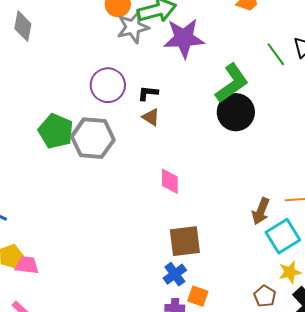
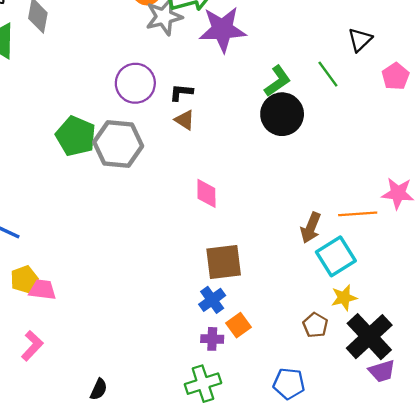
green line: (276, 54) -> (328, 74), moved
green L-shape: (232, 83) -> (277, 81), size x0.7
orange square: (198, 296) -> (238, 325), turned 35

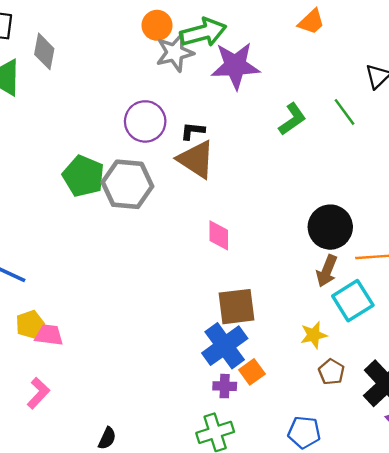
black circle: (282, 114) -> (330, 227), moved
brown triangle: (185, 120) -> (196, 159), size x1.8
yellow star: (344, 298) -> (314, 335), moved
blue cross: (212, 300) -> (225, 346), size x1.6

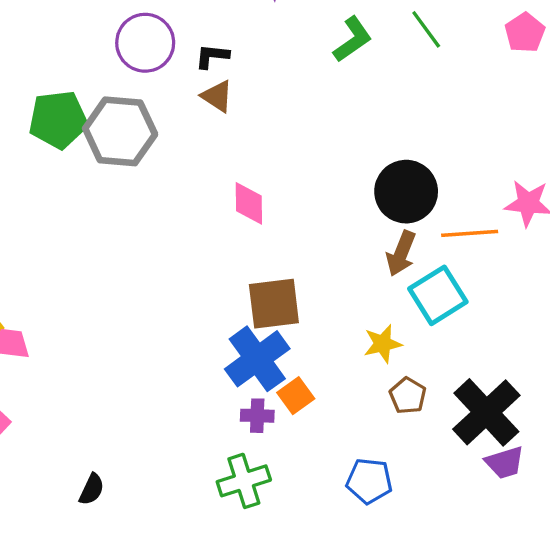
brown triangle: (196, 159) -> (217, 96), size x0.6
green pentagon: (83, 176) -> (58, 120), turned -30

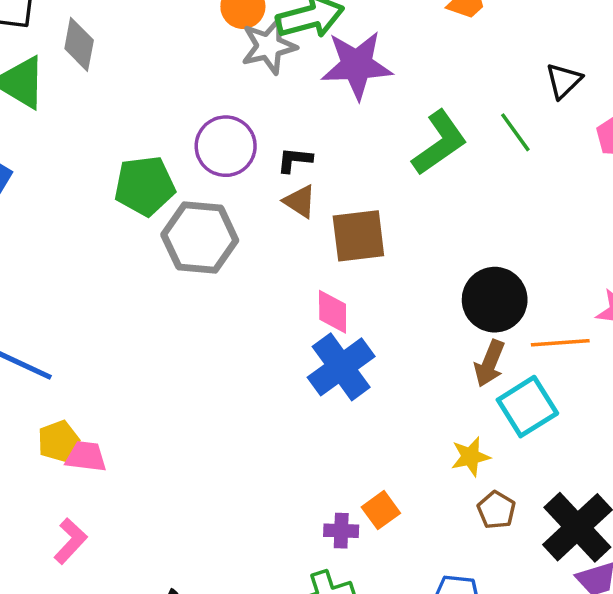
green L-shape: (353, 39) -> (439, 143), size x1.4
green pentagon: (58, 120) -> (145, 186), moved
brown square: (274, 304) -> (358, 236), moved
blue cross: (257, 359) -> (341, 367), moved

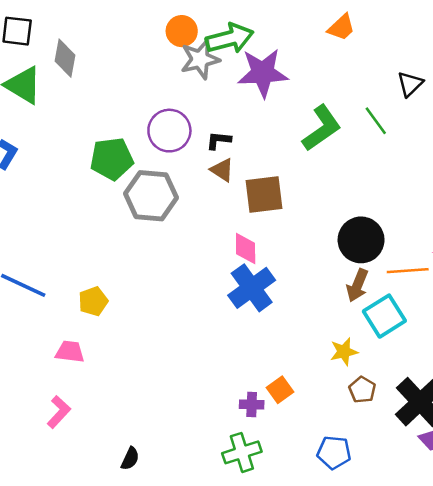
yellow pentagon: (58, 441) -> (93, 301), moved

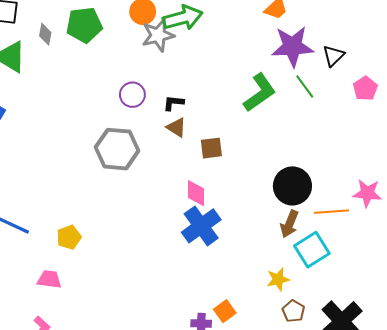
gray diamond: (65, 58) -> (45, 34), size x0.7
purple star: (263, 73) -> (292, 46), moved
purple circle: (169, 131) -> (132, 95), size x0.7
green pentagon: (112, 159) -> (84, 25), moved
brown square: (264, 194) -> (211, 148), size x0.7

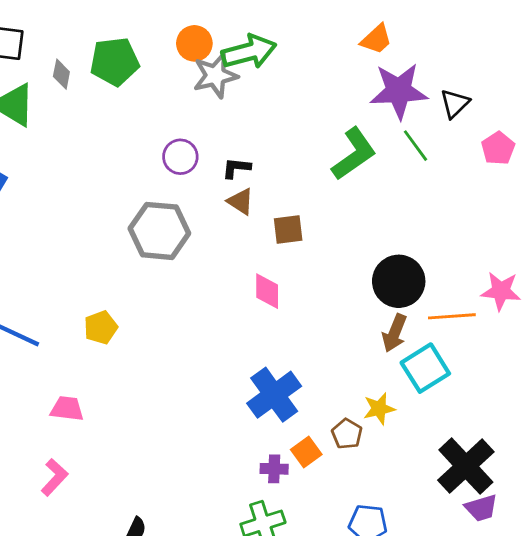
blue cross: (201, 226) -> (274, 395), moved
yellow pentagon: (69, 237) -> (101, 327), moved
brown pentagon: (293, 311) -> (347, 434), moved

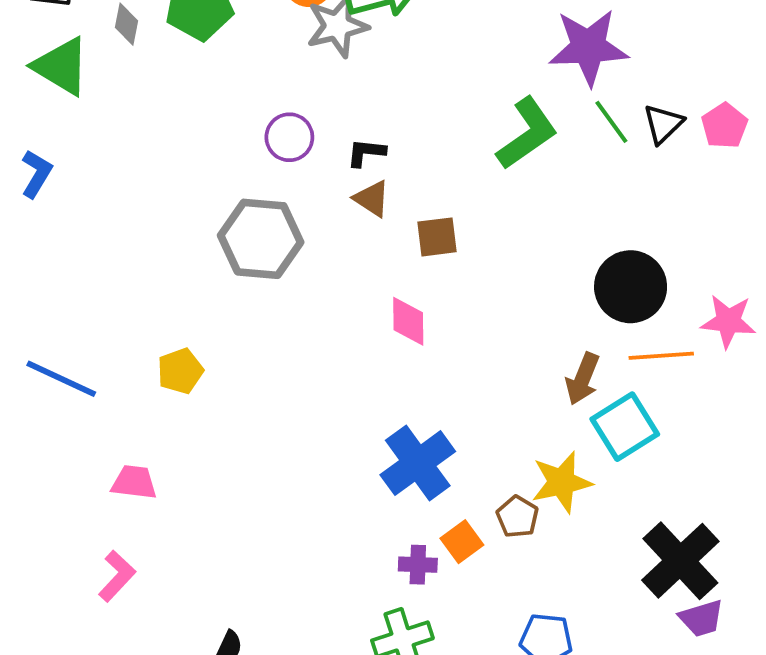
black triangle: (455, 104) -> (663, 124), moved
black circle: (399, 281) -> (631, 287), moved
yellow star: (379, 409) -> (562, 482), size x1.4

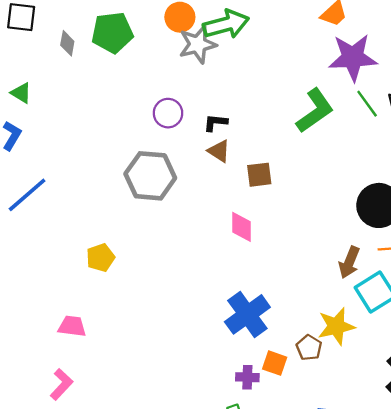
green triangle: (61, 66) -> (21, 93), moved, size x0.6
blue line: (61, 379) -> (27, 195), moved, turned -66
orange square: (462, 542) -> (275, 363), turned -35

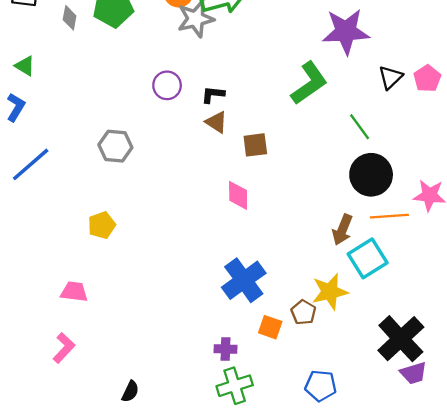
green line: (367, 104) -> (360, 127), moved
gray hexagon: (150, 176) -> (115, 146), moved, size x0.7
purple cross: (247, 377) -> (225, 349), moved

